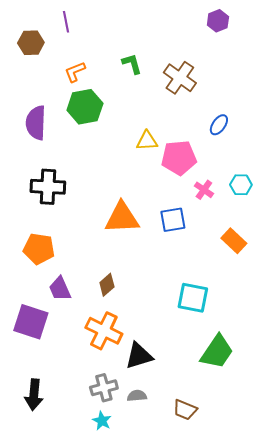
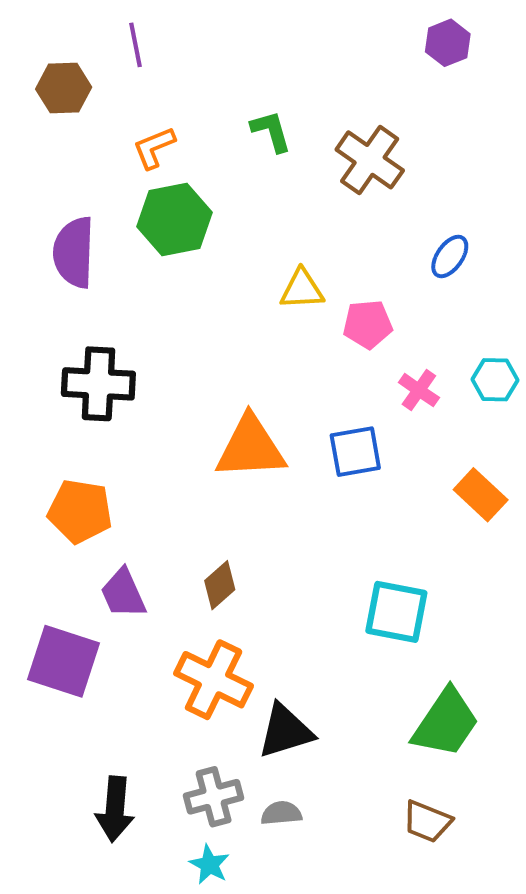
pink pentagon: (179, 158) -> (368, 324), size x0.7
black arrow: (34, 395) -> (115, 809), moved
brown trapezoid: (185, 410) -> (427, 821), moved

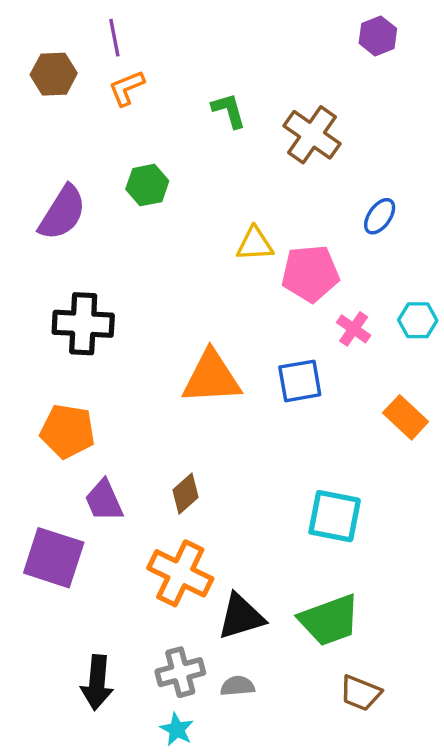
orange L-shape: (154, 148) -> (127, 88), moved
green hexagon: (175, 220) -> (147, 185), size x0.7
purple semicircle: (74, 252) -> (62, 213), turned -150
pink pentagon: (368, 324) -> (310, 273), size x1.4
green trapezoid: (446, 723) -> (329, 620), moved, turned 36

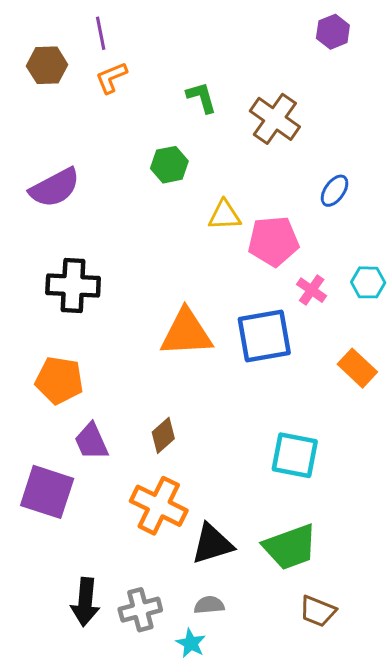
green hexagon: (147, 185) -> (169, 165), moved
purple semicircle: (62, 213) -> (55, 188), turned 30
blue square: (300, 381) -> (264, 336), size x1.4
gray cross: (180, 672) -> (140, 610), moved
cyan star: (177, 729) -> (191, 643), moved

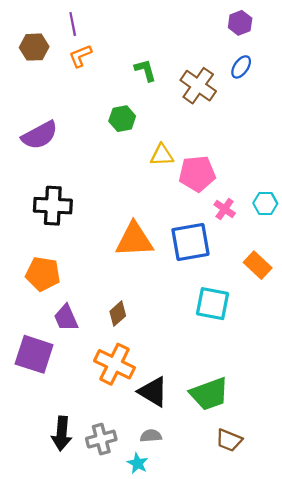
blue ellipse: (335, 191) -> (241, 67), moved
cyan square: (295, 455) -> (212, 304), moved
black triangle: (212, 544) -> (153, 392), turned 48

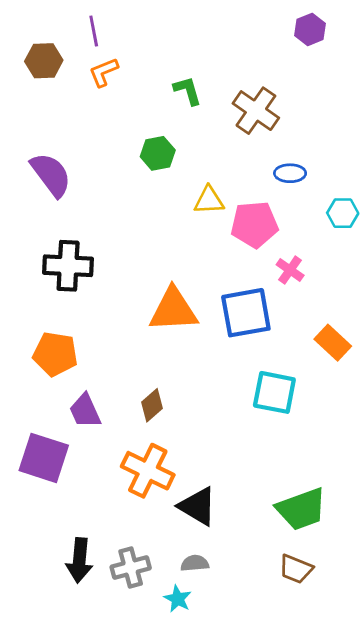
blue ellipse: (241, 67) -> (290, 173), moved, turned 55
purple semicircle: (40, 135) -> (51, 175), turned -99
cyan hexagon: (265, 203) -> (343, 213), moved
green trapezoid: (209, 394) -> (301, 509), moved

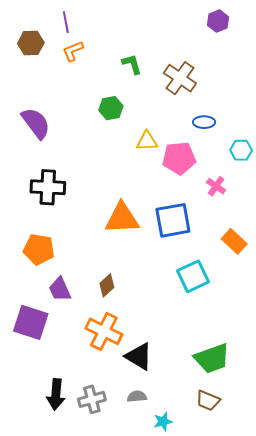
pink cross: (290, 270) -> (216, 186), moved
cyan square: (274, 392) -> (193, 276), turned -36
cyan star: (178, 599) -> (163, 422), moved, turned 30

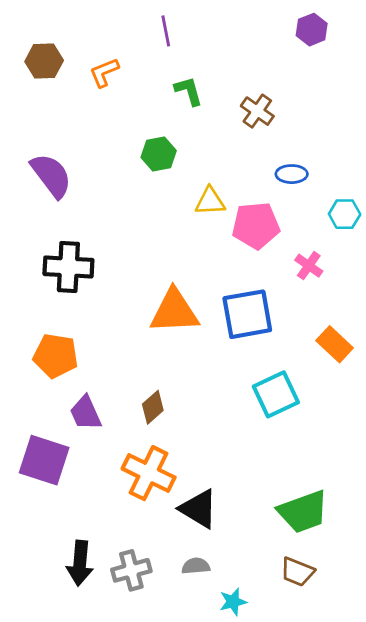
purple line: (66, 22) -> (166, 31), moved
brown cross: (180, 78) -> (257, 111), size x0.7

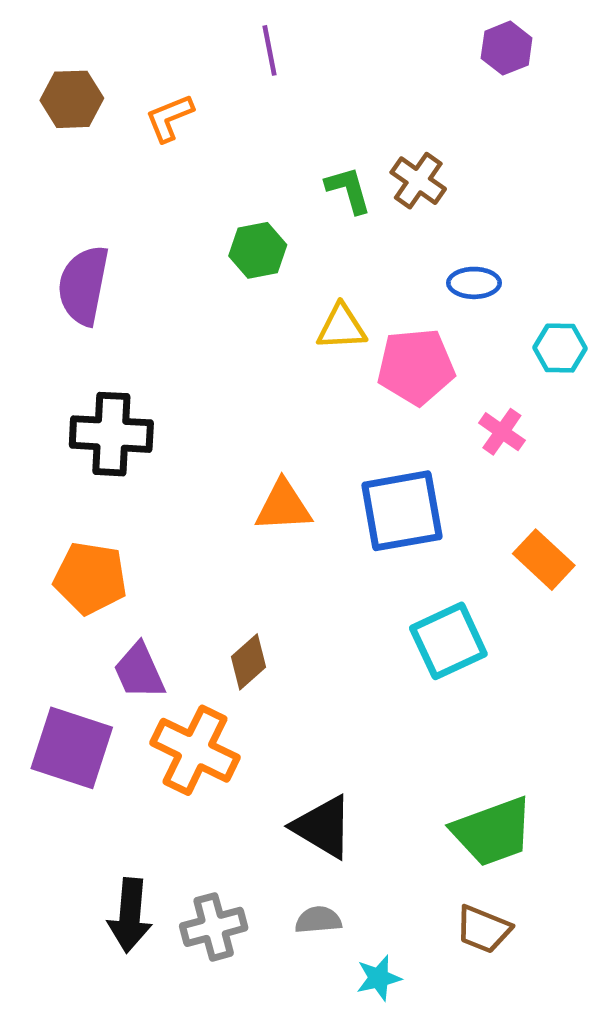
green L-shape: (189, 91) -> (348, 190), moved
purple semicircle: (51, 175) -> (83, 285), turned -132
orange triangle: (174, 311) -> (283, 506), size x0.7
orange cross: (149, 473) -> (195, 750), moved

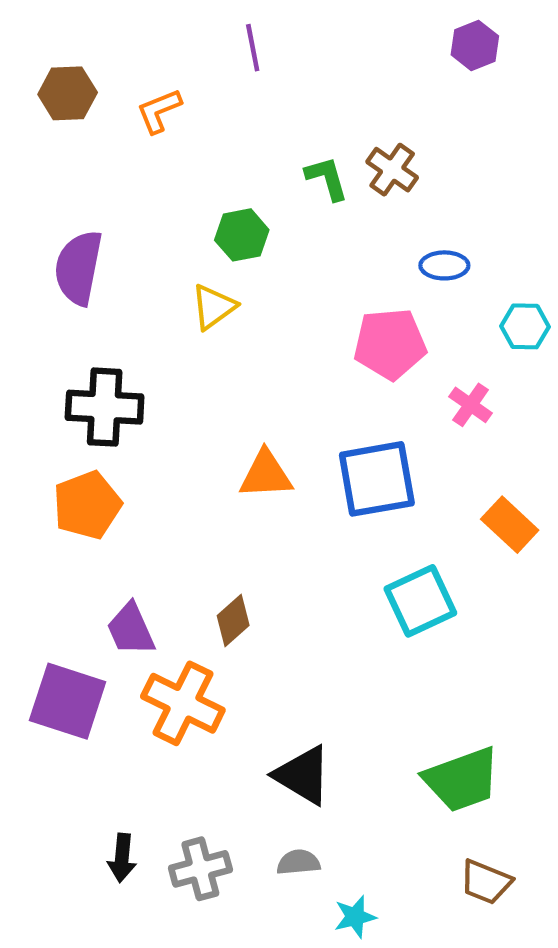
yellow triangle: (341, 327) -> (213, 307), moved, turned -33
orange pentagon: (90, 578) -> (87, 505), moved, turned -30
black arrow: (130, 915) -> (122, 858), size x0.7
brown trapezoid: (483, 929) -> (486, 882), moved

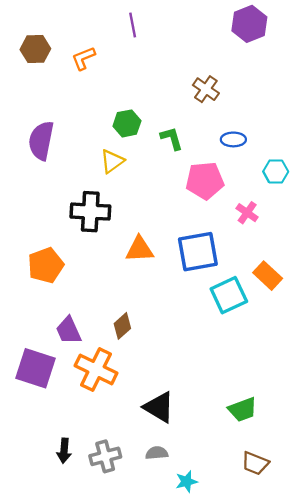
purple hexagon: (475, 45) -> (249, 24), size x1.4
green L-shape: (327, 178) -> (172, 138), moved
black cross: (105, 407) -> (90, 212), moved
cyan square: (420, 601) -> (229, 295), moved
green trapezoid: (462, 780) -> (243, 409), size x0.7

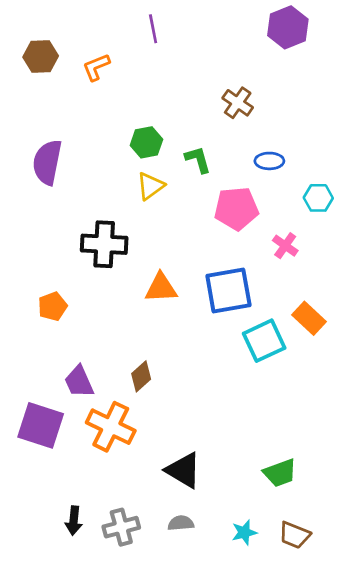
yellow triangle: (112, 161) -> (150, 186), moved
orange pentagon: (46, 265) -> (53, 306), size x0.7
cyan star: (186, 482) -> (244, 532), moved

